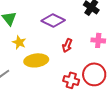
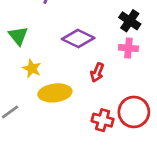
pink cross: (98, 40) -> (128, 48), moved

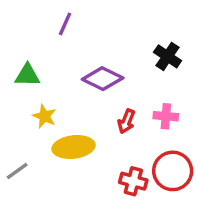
green triangle: (18, 36) -> (27, 75), turned -50
pink cross: (128, 48) -> (166, 116), moved

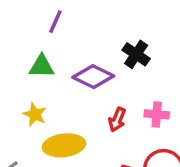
black cross: (168, 56) -> (136, 54), moved
green triangle: (27, 75) -> (42, 66), moved

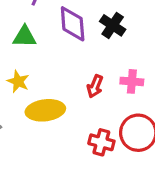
purple diamond: (93, 77) -> (73, 24), moved, turned 60

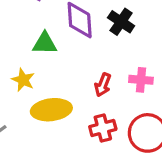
green triangle: (25, 37) -> (45, 43), moved
red cross: (101, 142) -> (103, 128), moved, turned -30

